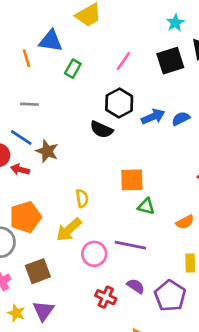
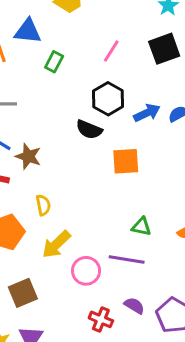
orange square: (132, 180) -> (126, 161), moved
yellow semicircle: (82, 198) -> (43, 205), moved
green triangle: (146, 206) -> (141, 227), moved

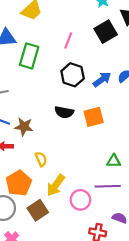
green rectangle: (54, 62) -> (29, 56), size x1.6
black semicircle: (89, 130) -> (64, 112), moved
brown square: (23, 293) -> (38, 210), moved

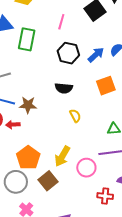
orange square: (94, 117) -> (106, 86), moved
yellow semicircle: (41, 159) -> (75, 116), moved

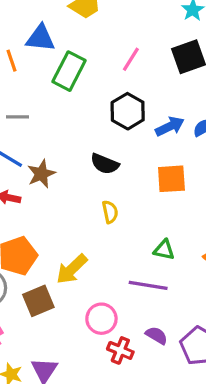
brown star: (28, 105) -> (41, 174), turned 30
pink circle: (86, 168) -> (101, 319), moved

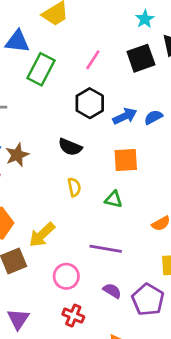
green triangle: (164, 250) -> (114, 199), moved
red cross: (120, 350) -> (73, 316), moved

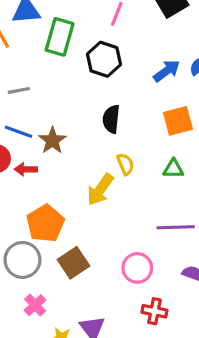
black hexagon: (90, 103) -> (104, 59), moved
black semicircle: (70, 147) -> (111, 119), turned 85
yellow arrow: (42, 235) -> (100, 190), moved

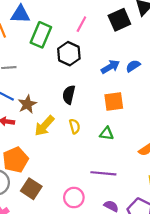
yellow arrow: (100, 190) -> (44, 126), moved
brown square: (73, 263) -> (31, 189), turned -30

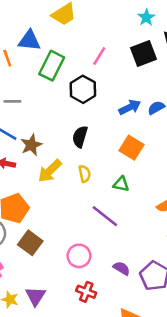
orange square: (114, 102) -> (131, 148), turned 36
purple line: (103, 173) -> (105, 216), moved, turned 30

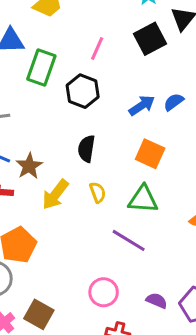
green triangle: (121, 184) -> (143, 199), size x1.5
brown square: (30, 243) -> (39, 314), moved

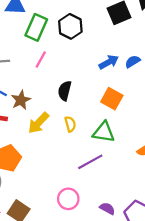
pink line: (97, 49) -> (41, 59), moved
black hexagon: (83, 91) -> (70, 26), moved
purple line: (129, 240) -> (90, 162), turned -65

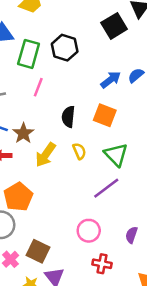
orange square: (112, 99) -> (105, 115), moved
green triangle: (104, 132) -> (116, 155), turned 45
purple semicircle: (107, 208) -> (132, 235), turned -91

